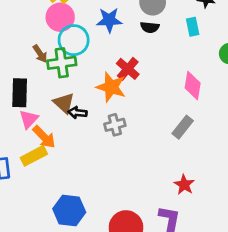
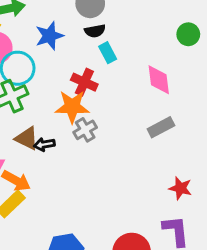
cyan rectangle: (193, 27) -> (108, 53), moved
gray cross: (115, 125) -> (85, 130), moved
gray rectangle: (183, 127) -> (161, 127), turned 40

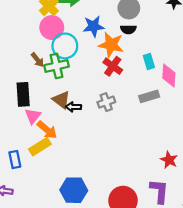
cyan rectangle: (108, 53) -> (149, 61), moved
orange star: (72, 107) -> (111, 45), moved
gray rectangle: (161, 127) -> (149, 96), moved

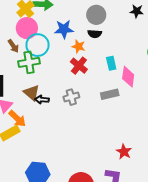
orange star: (111, 45) -> (79, 46), size x0.6
brown arrow: (37, 60) -> (13, 46), moved

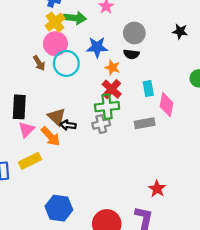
green cross: (29, 62) -> (107, 107), moved
orange arrow: (17, 119) -> (51, 136), moved

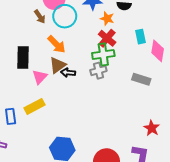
brown triangle: (57, 117) -> (57, 65), turned 42
gray rectangle: (145, 123) -> (141, 79), moved, turned 30
pink triangle: (26, 130) -> (40, 77), moved
orange arrow: (51, 136) -> (57, 44), moved

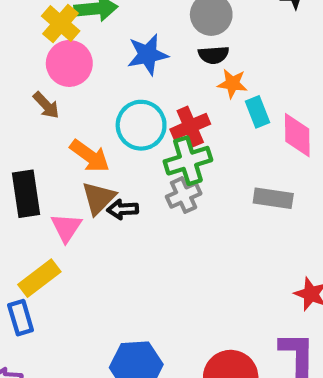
cyan circle: (65, 16) -> (141, 125), moved
orange star: (107, 19) -> (232, 84), moved
red cross: (107, 38) -> (190, 127), turned 36
yellow rectangle: (34, 106) -> (39, 278), moved

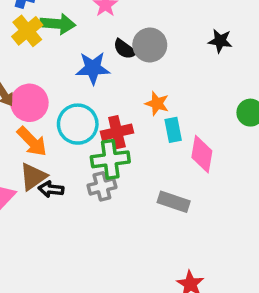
black semicircle: (214, 55) -> (125, 49), moved, turned 30
pink circle: (69, 63) -> (29, 103), moved

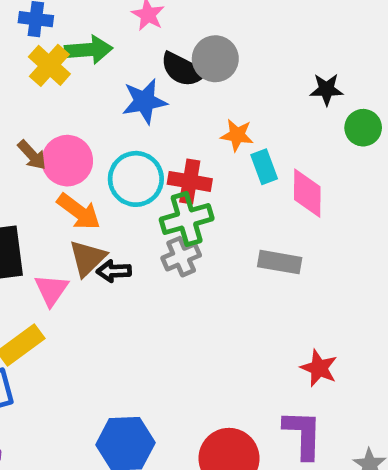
black star: (220, 41) -> (326, 89), moved
black semicircle: (125, 49) -> (183, 69), size x1.4
red cross: (117, 132) -> (190, 181), turned 32

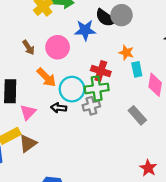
pink circle: (67, 161) -> (58, 47), moved
cyan circle: (136, 179) -> (72, 89), moved
brown triangle: (88, 258) -> (28, 144), moved
gray rectangle: (280, 262) -> (137, 115), turned 30

